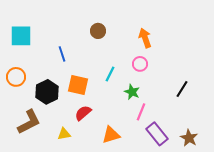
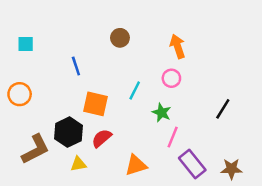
cyan square: (21, 36) -> (26, 44), size x0.6
black hexagon: (47, 92) -> (69, 132), moved
brown star: (189, 138) -> (231, 169), turned -30

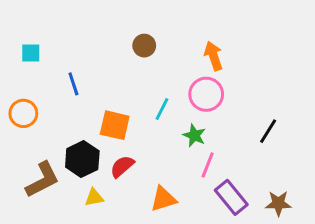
blue line: (76, 66) -> (73, 84), moved
pink circle: (171, 78) -> (206, 94), size x1.5

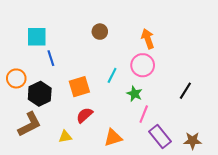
cyan square: (31, 53) -> (37, 37), moved, size x1.5
orange square: (115, 125) -> (79, 87), turned -30
black hexagon: (82, 159) -> (40, 94), moved

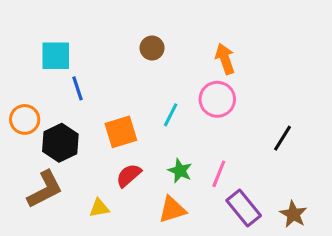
green star: (134, 94) -> (180, 171), moved
brown star: (193, 141) -> (293, 214), turned 30

